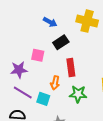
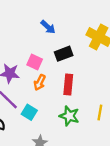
blue arrow: (50, 22) -> (48, 27), moved
orange arrow: (55, 83) -> (40, 83), moved

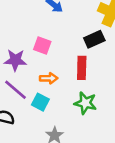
black rectangle: (64, 54) -> (94, 39), moved
orange arrow: (40, 83) -> (49, 78), moved, turned -112

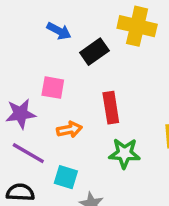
black rectangle: (94, 39) -> (94, 52), moved
cyan square: (40, 102) -> (66, 177), moved

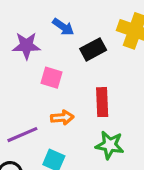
purple star: (21, 114) -> (26, 46), moved
purple line: (28, 153) -> (22, 135), turned -60

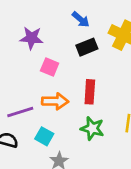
blue arrow: (63, 27) -> (81, 19), moved
orange arrow: (62, 118) -> (55, 101), size x1.4

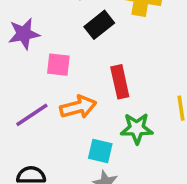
purple line: (20, 112) -> (32, 115), moved
cyan square: (44, 136) -> (100, 151), moved

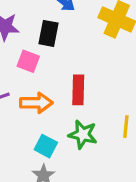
black rectangle: (99, 25) -> (49, 33), moved, turned -55

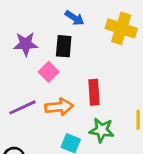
pink square: (28, 61) -> (49, 72), turned 30

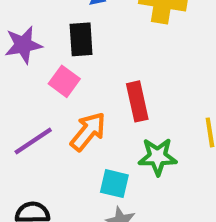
orange arrow: (59, 107) -> (88, 132), turned -36

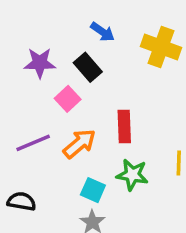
black rectangle: (81, 39) -> (88, 67), turned -48

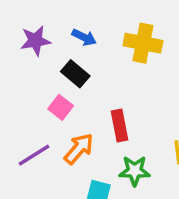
purple star: (40, 63) -> (35, 41), moved

